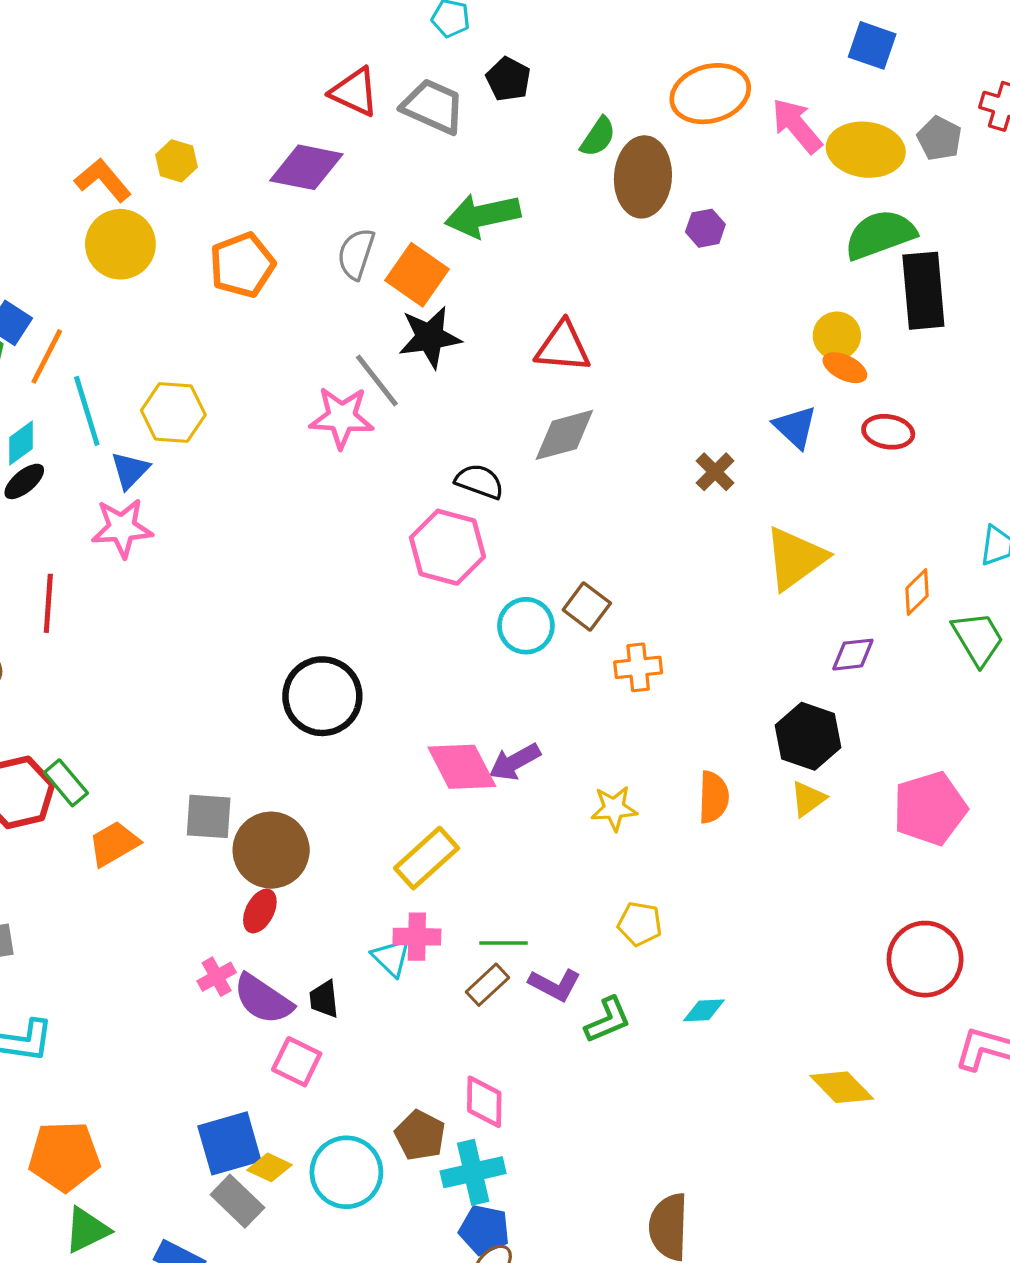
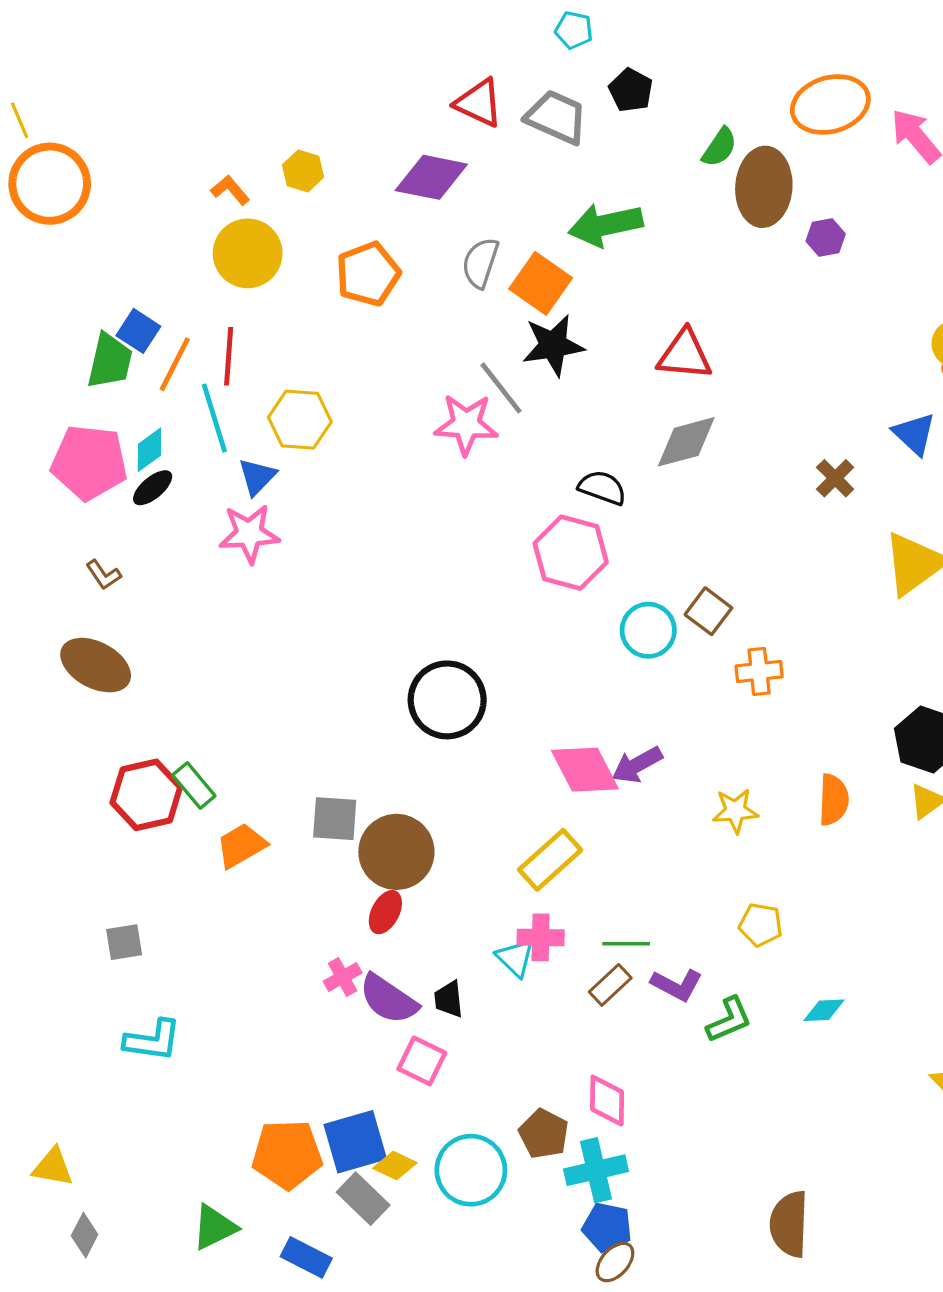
orange L-shape: (103, 180) -> (230, 190), size x0.7
red line: (48, 603) -> (229, 356), moved
orange pentagon: (64, 1156) -> (287, 1154), moved

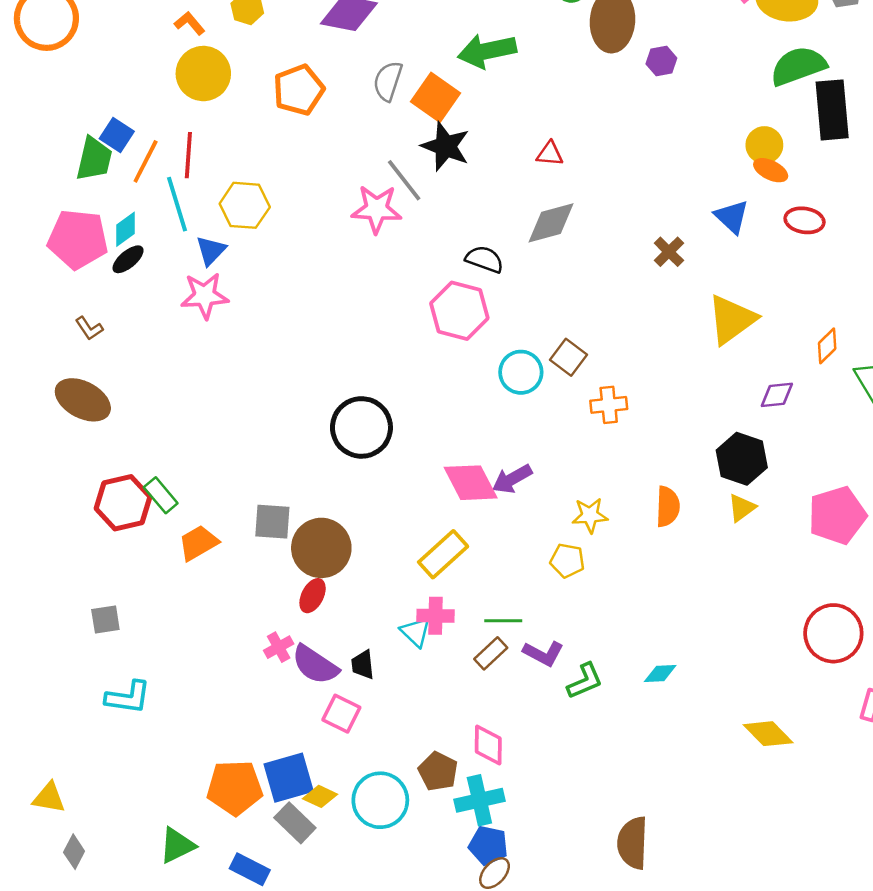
black star: (553, 345) -> (446, 146), turned 30
red triangle: (685, 355) -> (550, 154), size x0.6
yellow pentagon: (761, 925) -> (567, 561), moved

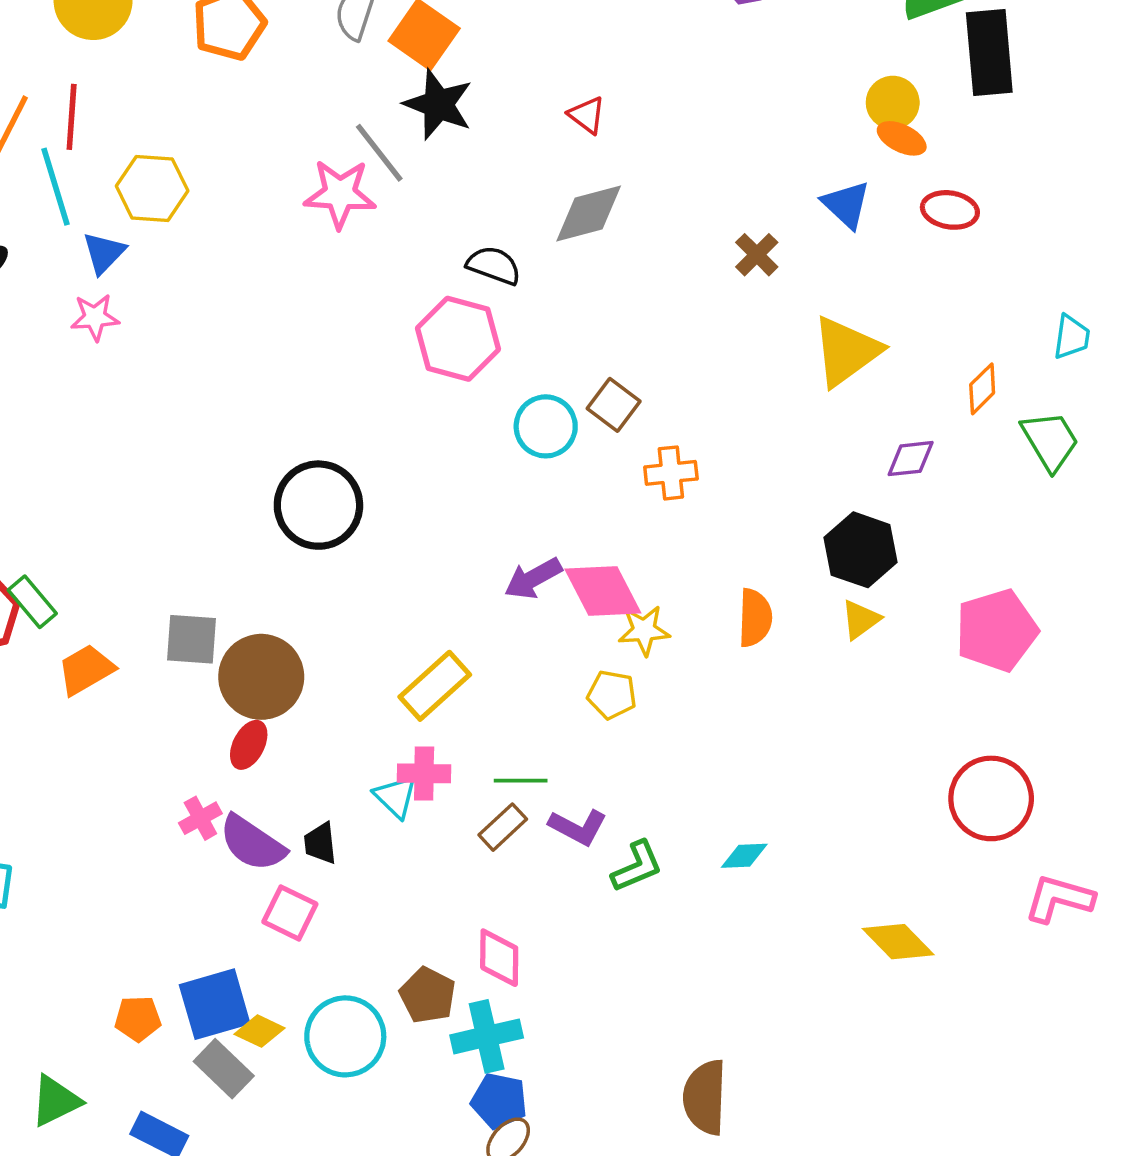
red triangle: (550, 154) -> (587, 115), turned 32
pink star: (205, 296) -> (95, 317), size x0.7
pink diamond: (471, 483) -> (603, 591), moved
orange pentagon: (235, 788) -> (138, 1019), size x0.6

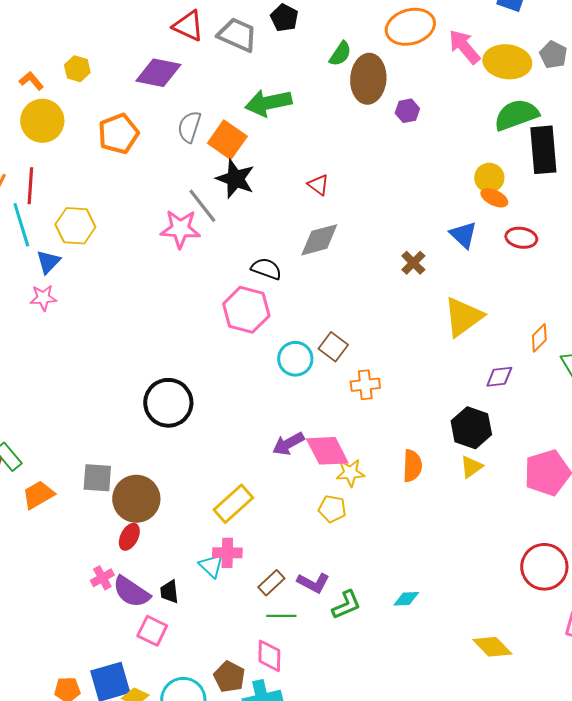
green line: (521, 781) -> (281, 616), moved

